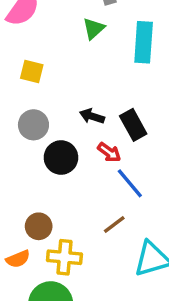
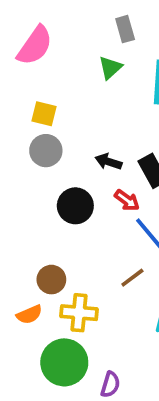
gray circle: (33, 125) -> (46, 151), moved

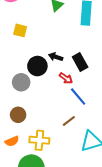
gray circle: (46, 151) -> (21, 82), moved
black circle: (75, 206) -> (37, 66), moved
brown circle: (51, 280) -> (18, 115), moved

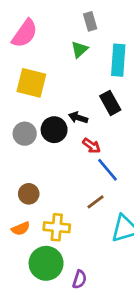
yellow square: (20, 30) -> (31, 83), size x1.6
black rectangle: (80, 62) -> (110, 103), moved
gray circle: (21, 82) -> (25, 134), moved

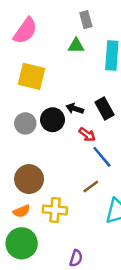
green triangle: (79, 49) -> (76, 46), turned 42
black rectangle: (110, 103) -> (104, 109), moved
brown circle: (29, 194) -> (29, 179), size x1.5
green circle: (46, 263) -> (22, 243), moved

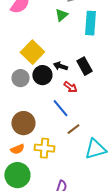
green triangle: (76, 46) -> (61, 15), turned -40
yellow square: (32, 76) -> (32, 52), moved, turned 30
blue line: (102, 157) -> (60, 108), moved

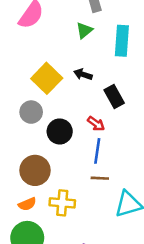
black arrow: (60, 66) -> (83, 74), moved
black circle: (42, 75) -> (60, 131), moved
blue line: (60, 108) -> (97, 151), moved, turned 48
brown line: (73, 129) -> (100, 178), turned 40

